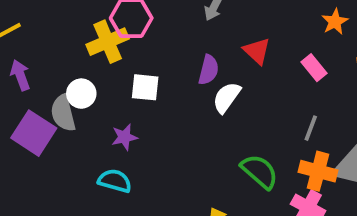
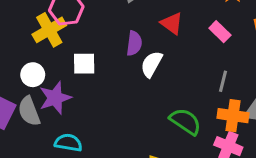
gray semicircle: (63, 113) -> (29, 111), moved
purple star: (124, 137) -> (55, 98), moved, size x1.5

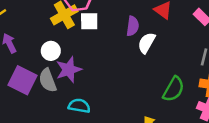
white square: (84, 64) -> (89, 21), moved
green semicircle: (185, 121) -> (174, 89), turned 85

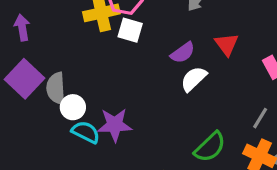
purple semicircle: (133, 26) -> (183, 53), turned 30
white circle: (51, 51) -> (73, 107), moved
purple star: (69, 70) -> (115, 125), moved

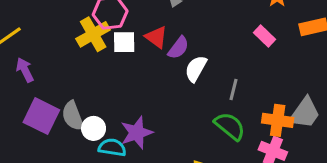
red triangle: (227, 44) -> (156, 37), moved
gray line: (260, 118) -> (234, 89), moved
green semicircle: (210, 147) -> (230, 126), turned -80

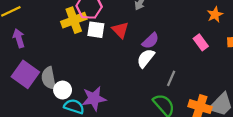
purple semicircle: (178, 48) -> (151, 41), moved

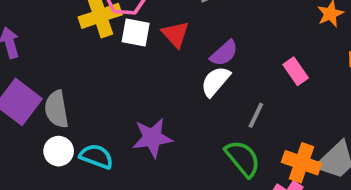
pink rectangle: (201, 42) -> (296, 71), moved
white circle: (63, 90) -> (59, 151), moved
purple star: (94, 98) -> (152, 138), moved

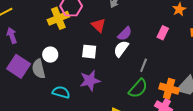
white square: (136, 33) -> (89, 52), moved
pink rectangle: (296, 71) -> (163, 33), moved, turned 64
white circle: (59, 151) -> (50, 55), moved
green semicircle: (243, 159) -> (138, 88), turned 85

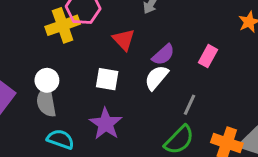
pink rectangle: (163, 33) -> (208, 56), moved
gray semicircle: (39, 69) -> (46, 102), moved
purple star: (90, 81) -> (106, 124), turned -30

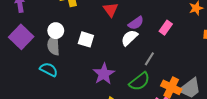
white square: (107, 79) -> (86, 39), moved
purple star: (106, 124) -> (104, 74), moved
cyan semicircle: (60, 139) -> (49, 70), moved

